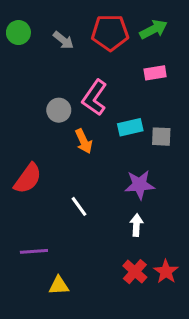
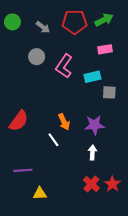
gray circle: (59, 110) -> (37, 57), moved
cyan rectangle: (130, 127) -> (92, 77), moved
orange arrow: (84, 141) -> (64, 122), moved

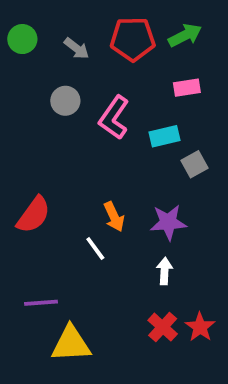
gray square: (109, 92) -> (194, 164), turned -32
yellow triangle: (40, 193) -> (71, 344), size x1.6

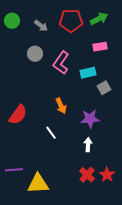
orange arrow: (114, 217) -> (61, 106), moved
purple line: (41, 303) -> (14, 170), moved

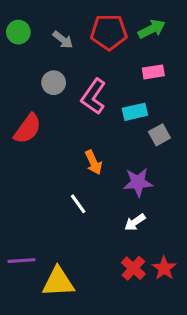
red semicircle: (18, 115) -> (28, 129), moved
white arrow: (88, 145) -> (135, 222), turned -128

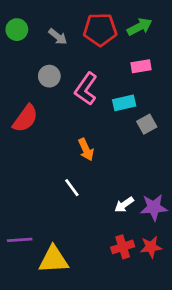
purple star: (138, 182) -> (154, 207), moved
red cross: (133, 268) -> (123, 247), turned 30
red star: (164, 268) -> (151, 247), turned 30

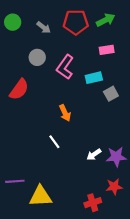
red cross: (123, 247) -> (93, 203), moved

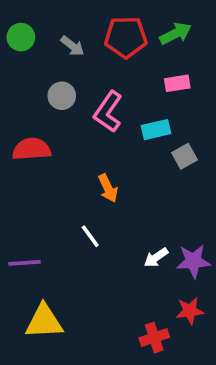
red semicircle: (19, 89) -> (32, 149), turned -130
purple line: (15, 181) -> (24, 263), moved
yellow triangle: (40, 196) -> (44, 322), moved

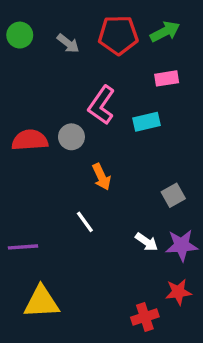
gray circle: (62, 96) -> (71, 137), moved
gray square: (184, 156) -> (173, 195), moved
white arrow: (156, 258) -> (147, 242), turned -110

